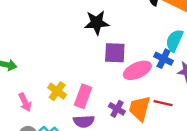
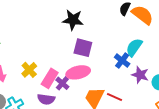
pink ellipse: (137, 70) -> (78, 72), moved
purple cross: (117, 109) -> (62, 83), moved

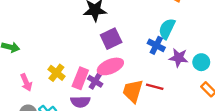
purple square: (83, 48) -> (111, 39), turned -30

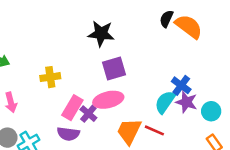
cyan semicircle: (167, 29) -> (165, 102), moved
blue cross: (156, 45) -> (181, 85), moved
yellow cross: (56, 73) -> (50, 77), moved, turned 35

